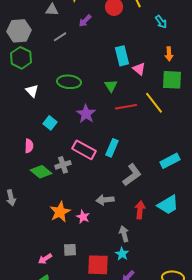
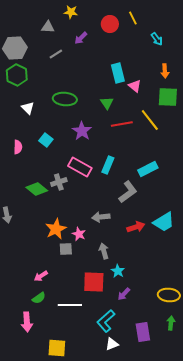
pink semicircle: (29, 146) -> (18, 147), moved
cyan rectangle: (170, 161) -> (148, 169), moved
red arrow: (140, 210) -> (136, 227), turned 66
gray arrow: (124, 234) -> (104, 251), moved
gray square: (70, 250) -> (66, 249), moved

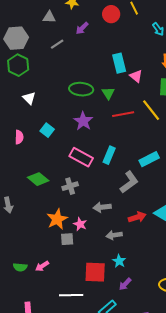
green ellipse: (65, 99) -> (81, 89), moved
gray cross: (59, 182) -> (70, 186), moved
gray arrow: (104, 251) -> (114, 235), moved, turned -84
green semicircle: (39, 298) -> (20, 267), moved, turned 40

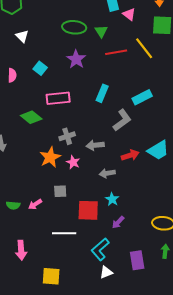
pink rectangle: (81, 157) -> (58, 98), moved, turned -35
gray cross: (70, 186) -> (67, 136), moved
gray square: (67, 239) -> (60, 191), moved

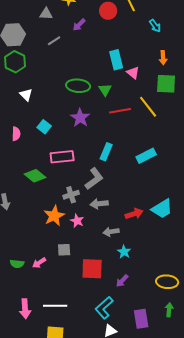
gray L-shape: (122, 120) -> (94, 179), moved
cyan star: (112, 199) -> (124, 252), moved
white line: (64, 233) -> (55, 306), moved

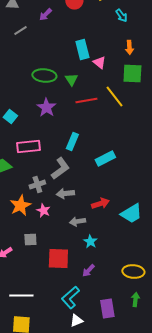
cyan rectangle: (146, 156) -> (105, 158), moved
cyan trapezoid: (162, 209) -> (131, 214), moved

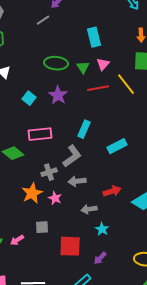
gray line: (20, 30) -> (43, 20), moved
pink triangle: (99, 62) -> (103, 64), moved, turned 32
cyan square: (10, 116) -> (29, 98), moved

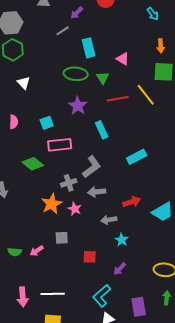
cyan rectangle: (94, 37) -> (89, 48), moved
pink triangle: (103, 64) -> (123, 59), moved, turned -40
cyan square: (29, 98) -> (47, 123), moved, turned 32
cyan rectangle: (84, 129) -> (102, 130), moved, turned -48
red square: (70, 246) -> (90, 257), size x0.6

